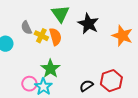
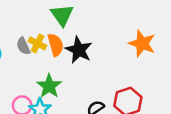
black star: (88, 24) -> (79, 50), moved
gray semicircle: (26, 28) -> (23, 46), moved

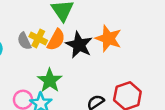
orange star: (142, 43) -> (108, 38), moved
orange semicircle: (56, 45) -> (56, 40), turned 45

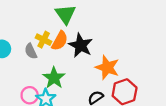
orange star: (108, 38) -> (107, 67), moved
gray semicircle: (24, 41) -> (31, 51), moved

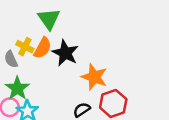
green star: (54, 78) -> (17, 88), moved

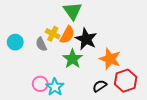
green star: (17, 88) -> (73, 59), moved

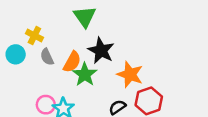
yellow cross: (53, 34) -> (34, 35), moved
orange semicircle: (67, 35) -> (72, 62), moved

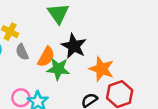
green star: (85, 74) -> (58, 69), turned -30

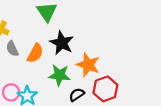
green star: (58, 69) -> (59, 75), moved

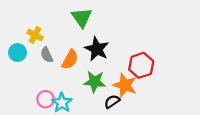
orange star: (88, 65) -> (125, 85), moved
red hexagon: (105, 89) -> (141, 65), moved

